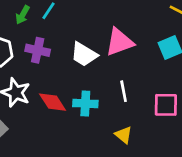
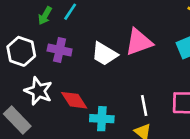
white line: (124, 91) -> (144, 105), moved
cyan cross: (85, 103) -> (102, 119), moved

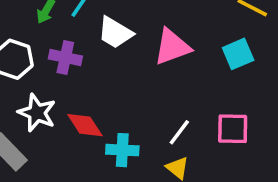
white trapezoid: (104, 54) -> (115, 33), moved
white line: (144, 105) -> (179, 132), turned 48

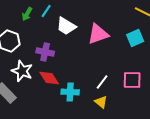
purple cross: (65, 57) -> (45, 52), moved

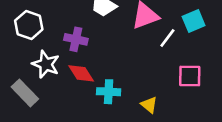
white line: (102, 82) -> (167, 38), moved

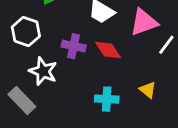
red diamond: (81, 73) -> (108, 50), moved
yellow triangle: (149, 105) -> (148, 90), moved

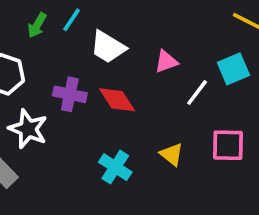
pink triangle: (144, 22) -> (166, 62), size x0.6
cyan cross: (107, 99) -> (115, 167), turned 30

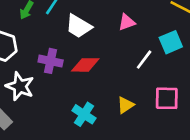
pink triangle: (166, 62) -> (127, 22), moved
red diamond: (117, 100) -> (85, 65), turned -56
yellow triangle: (172, 154) -> (125, 105), turned 48

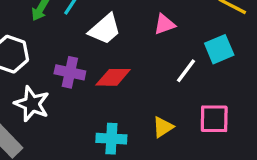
white trapezoid: (79, 26) -> (105, 29), turned -72
cyan cross: (84, 114) -> (111, 139), turned -30

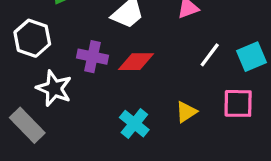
cyan square: (219, 49) -> (251, 57), moved
cyan cross: (111, 139) -> (134, 124), turned 36

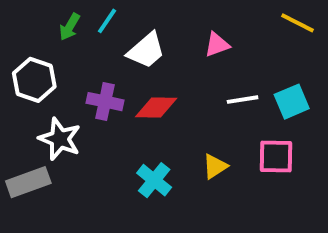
white line: (210, 55) -> (243, 100), turned 44
gray rectangle: (27, 125) -> (28, 182), turned -66

